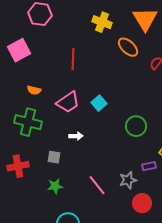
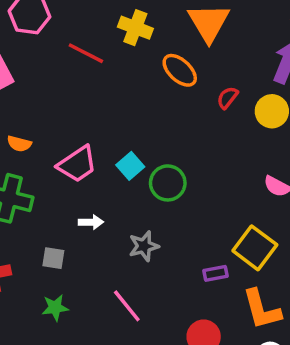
red line: (73, 59) -> (86, 53), moved, turned -65
green circle: (136, 126) -> (168, 183), moved
gray star: (128, 180) -> (144, 246), moved

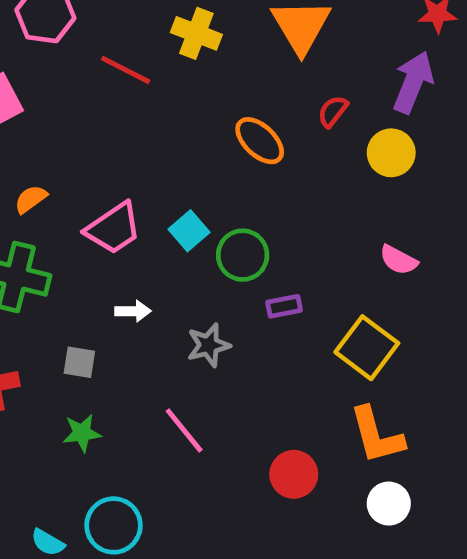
orange ellipse: (180, 70) -> (260, 141), moved
red semicircle: (227, 98) -> (333, 111), moved
orange semicircle: (19, 144) -> (31, 199), turned 130
purple rectangle: (216, 273) -> (284, 306), moved

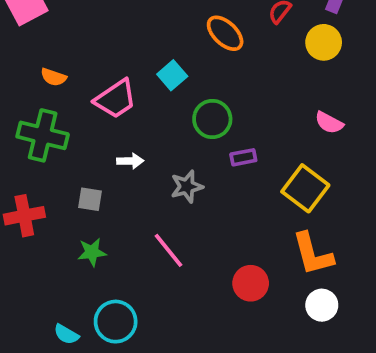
orange semicircle: (31, 199) -> (54, 77), turned -125
cyan square: (189, 231) -> (172, 75), moved

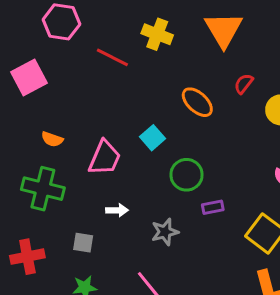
pink trapezoid: (116, 99) -> (105, 158), turned -33

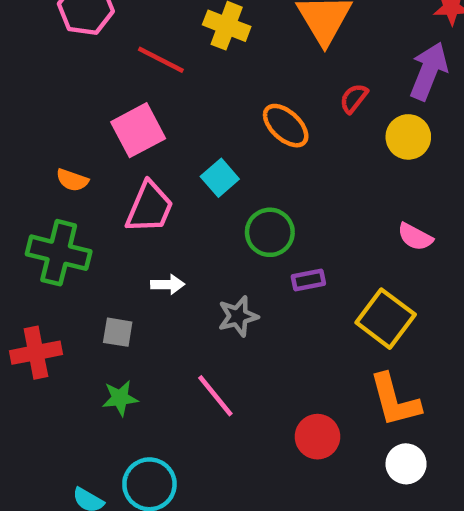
pink square: (29, 77) -> (138, 130), moved

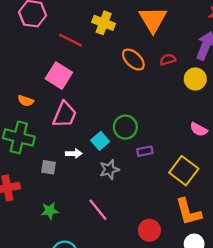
red semicircle: (354, 98) -> (168, 60), turned 35
orange ellipse: (286, 126) -> (133, 60), moved
pink square: (138, 130) -> (59, 76), turned -30
cyan square: (220, 178) -> (100, 141), moved
gray square: (118, 332) -> (49, 167), moved

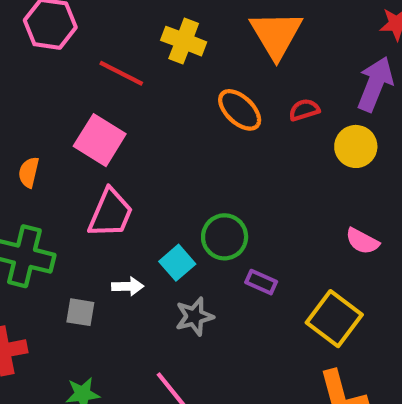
orange semicircle: (26, 101) -> (29, 172), moved, turned 84
purple rectangle: (145, 151) -> (261, 282), turned 35

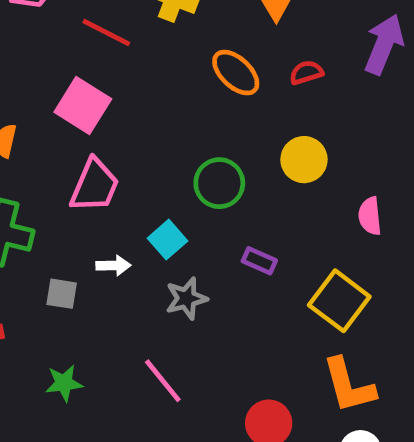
yellow circle: (356, 146) -> (304, 160), moved
green circle: (225, 237) -> (219, 183), moved
pink semicircle: (362, 241) -> (370, 216), turned 56

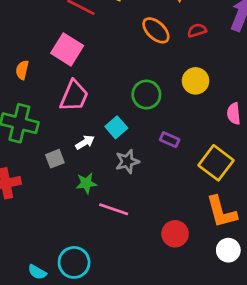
white arrow: (113, 265) -> (85, 142), turned -30
gray square: (62, 294) -> (55, 159), turned -30
pink line: (163, 381) -> (114, 209), turned -32
green star: (64, 383) -> (86, 183), moved

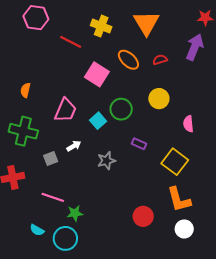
pink square: (67, 49) -> (97, 74), moved
cyan square: (116, 127) -> (98, 121), moved
green star: (86, 183) -> (75, 213), moved
pink line: (114, 209) -> (53, 197), moved
cyan semicircle: (37, 272) -> (37, 230), moved

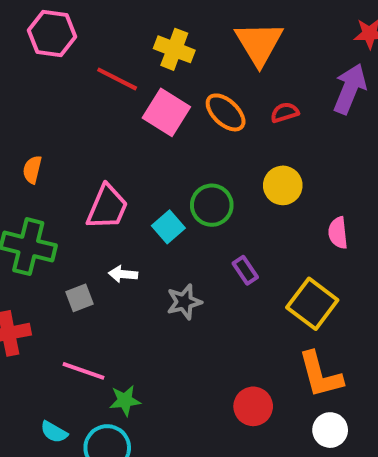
pink square: (97, 74) -> (166, 112), moved
purple rectangle: (139, 144) -> (245, 270), turned 32
white arrow: (74, 146) -> (123, 274), turned -144

